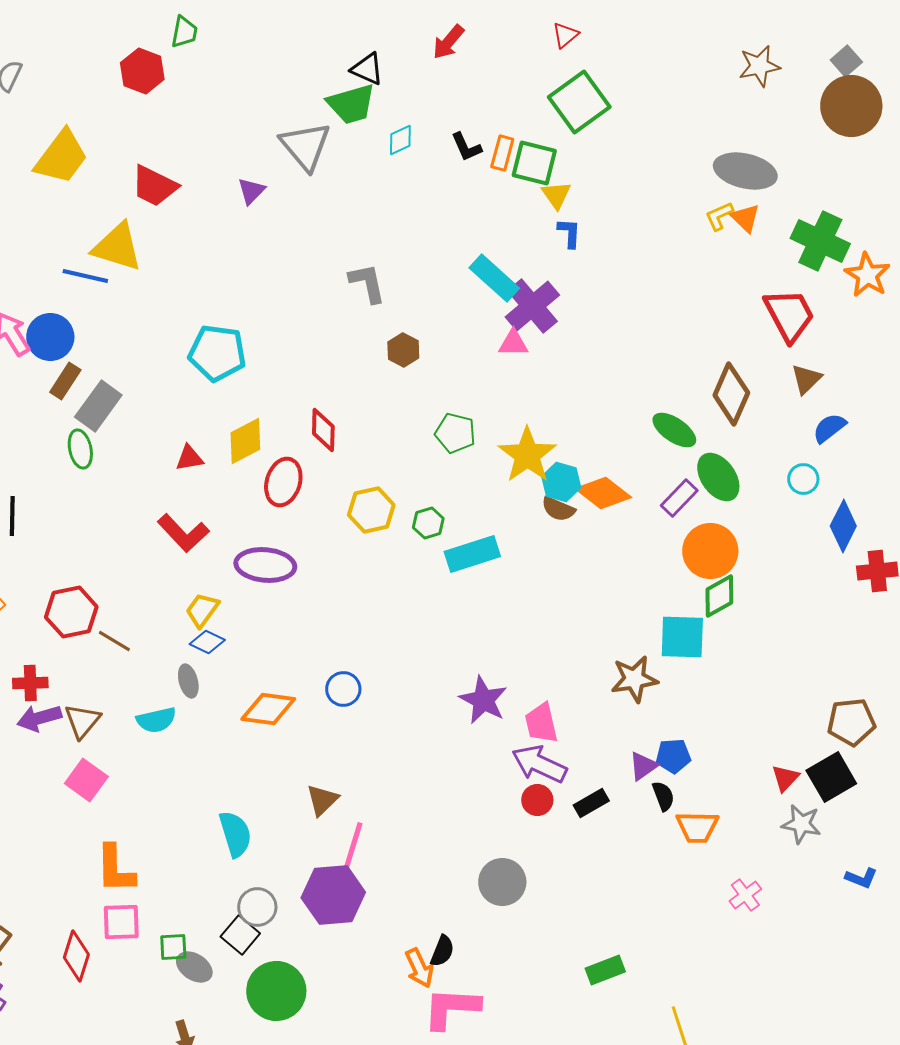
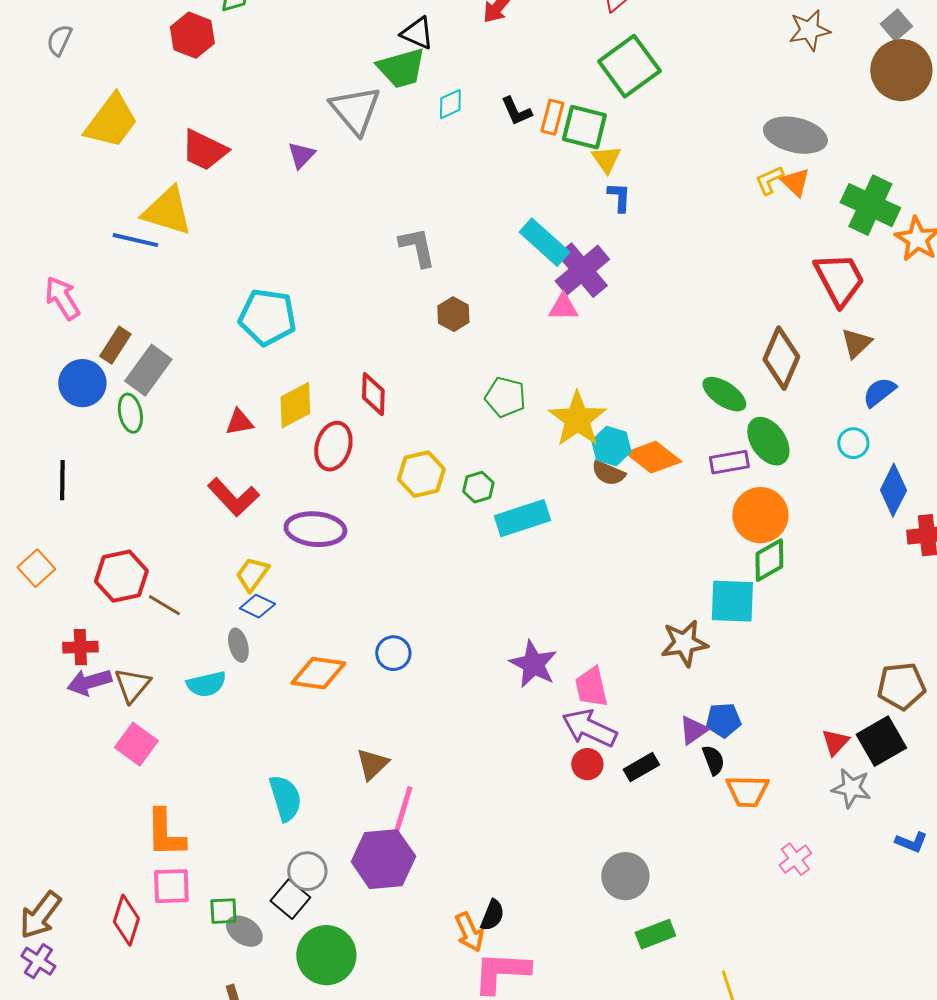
blue circle: (50, 337) -> (82, 383), moved
purple rectangle: (679, 498) -> (729, 462), turned 36
gray circle: (502, 882) -> (625, 876), moved

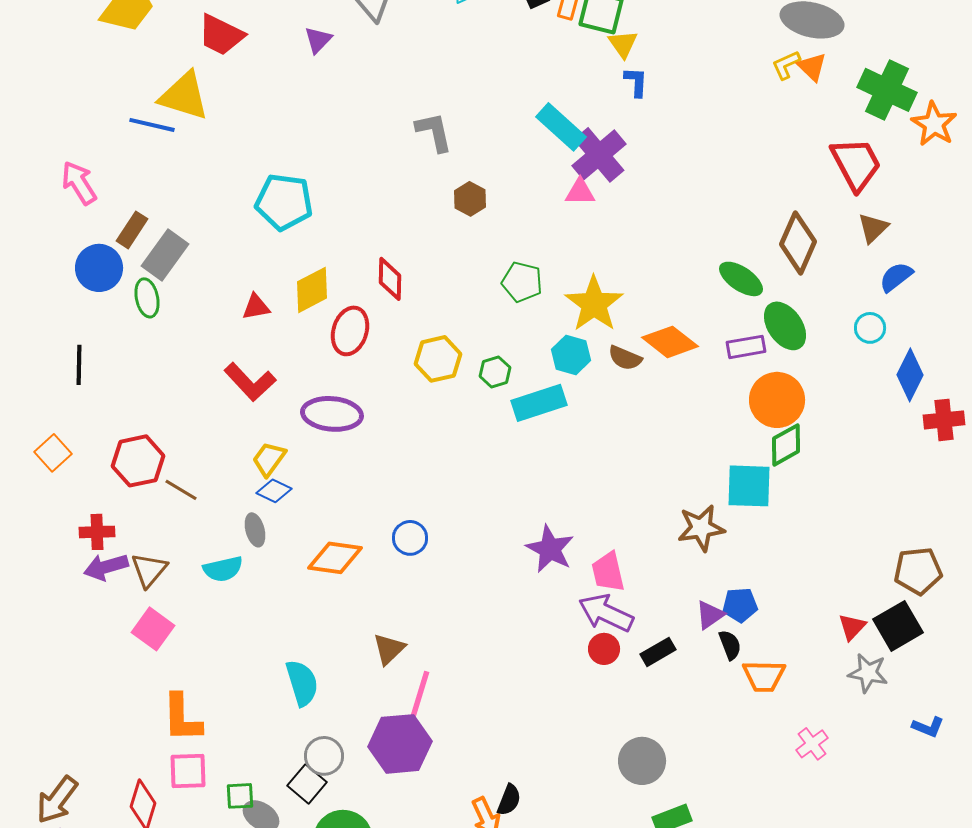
cyan hexagon: (611, 446) -> (571, 355), moved

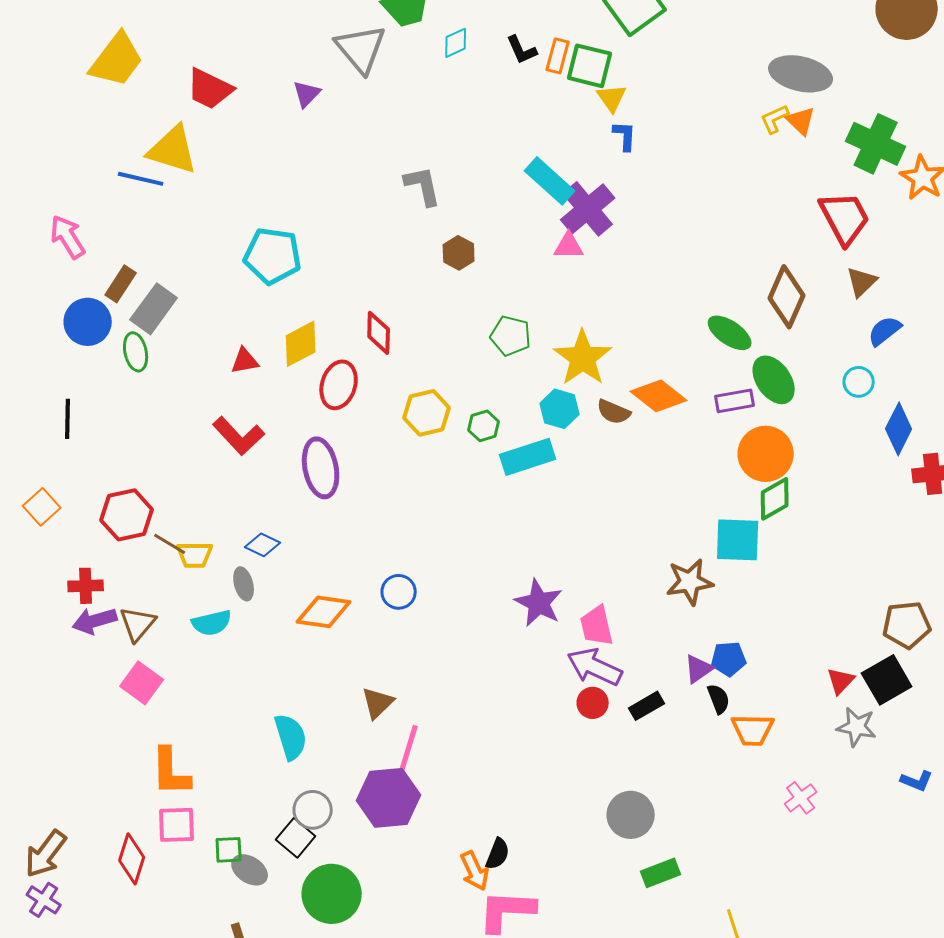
purple ellipse: (332, 414) -> (321, 468), turned 74
yellow trapezoid: (269, 459) -> (195, 555), moved, turned -126

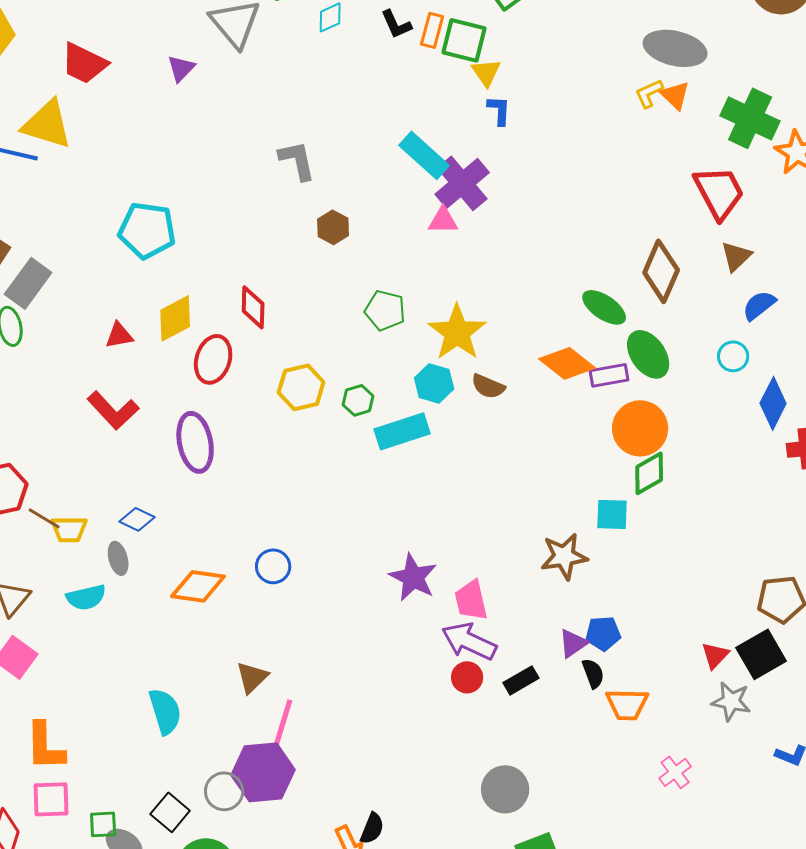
orange diamond: (659, 396) -> (567, 363), moved
cyan square: (738, 540) -> (612, 514), size x0.7
gray circle: (313, 810) -> (224, 791), moved

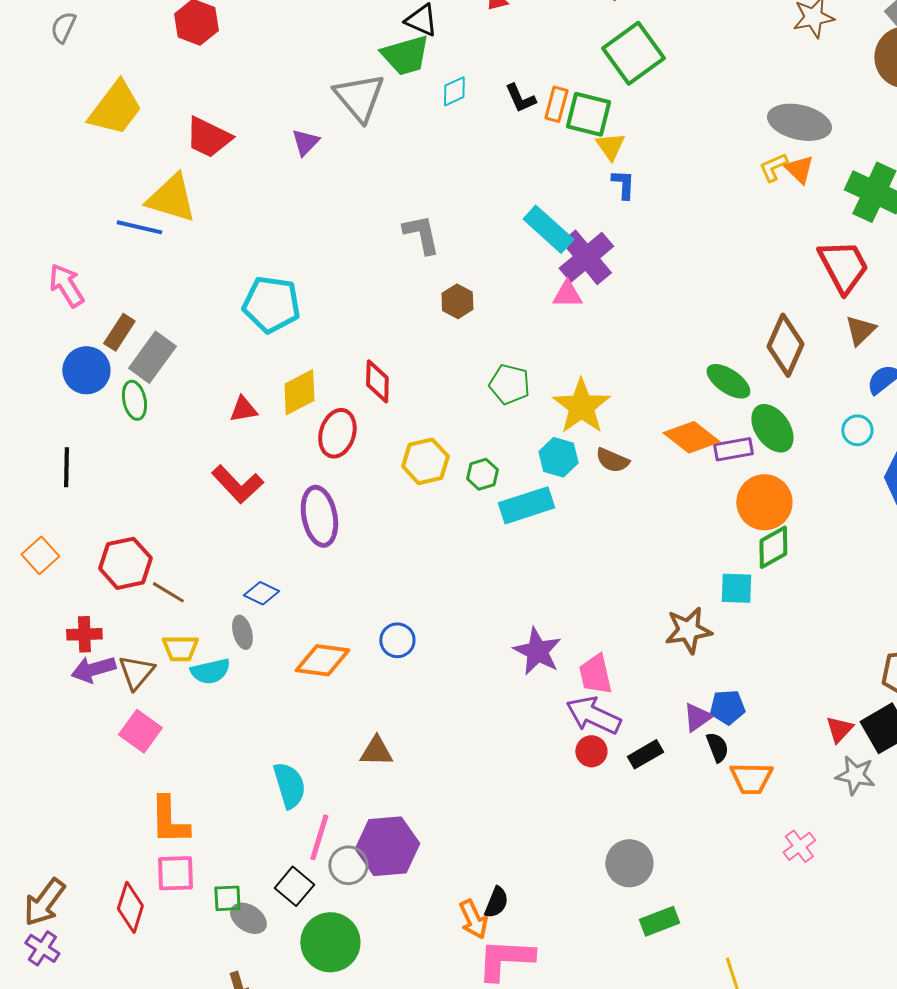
yellow trapezoid: (69, 529) -> (180, 648), moved
brown triangle: (252, 677) -> (376, 751), turned 45
pink line: (283, 722) -> (319, 837), moved

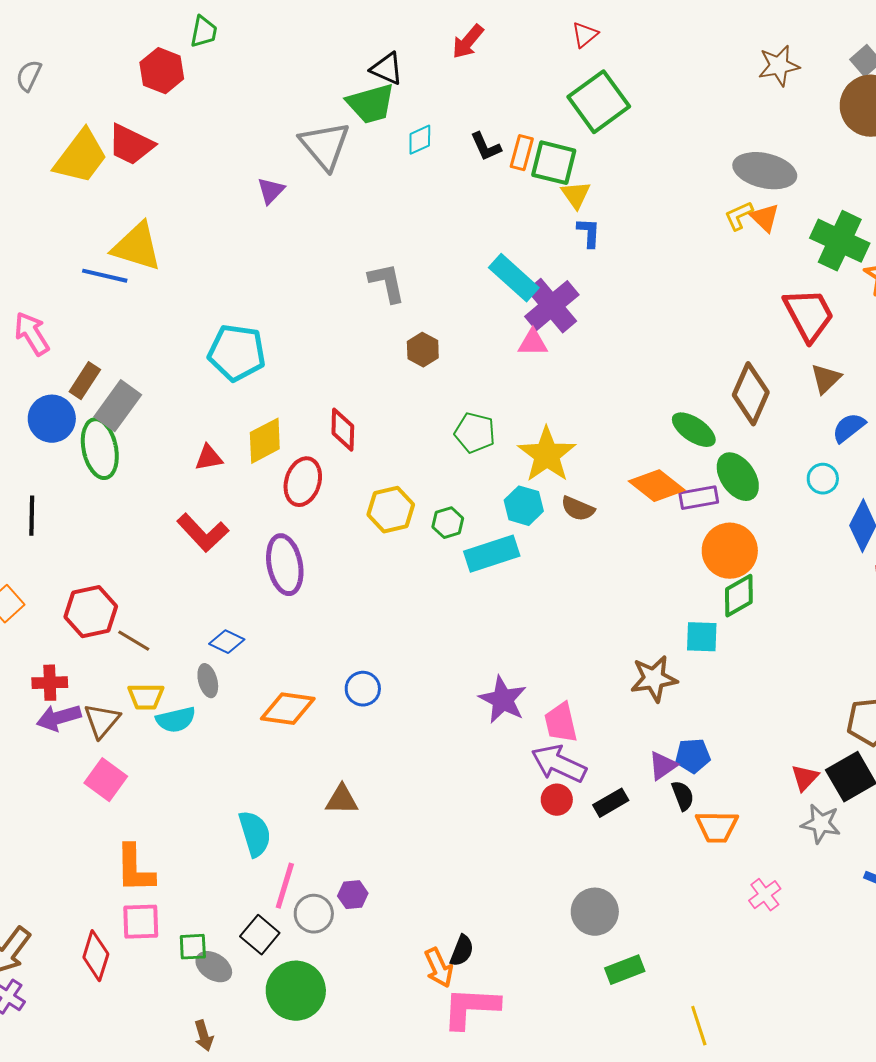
red trapezoid: (208, 137) -> (131, 145), moved
green ellipse: (134, 400) -> (100, 449), size x1.5
purple hexagon: (387, 846) -> (353, 895), size x0.5

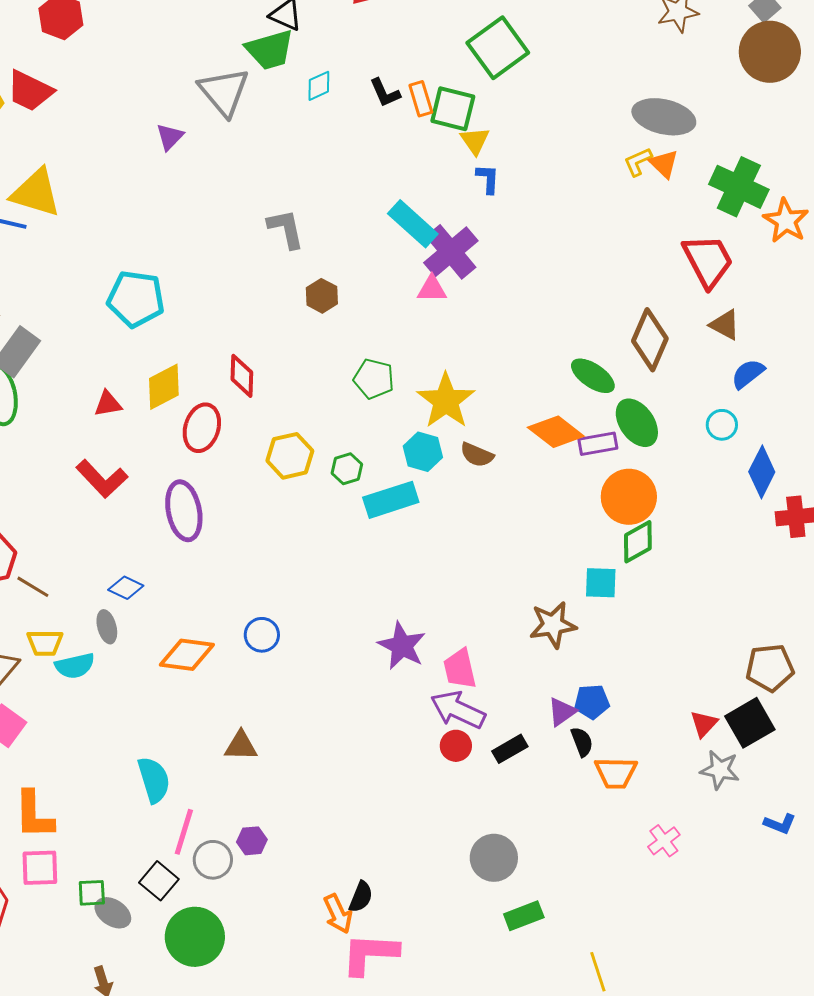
orange rectangle: (522, 153) -> (421, 99), turned -32
brown triangle: (826, 379) -> (725, 325), turned -48

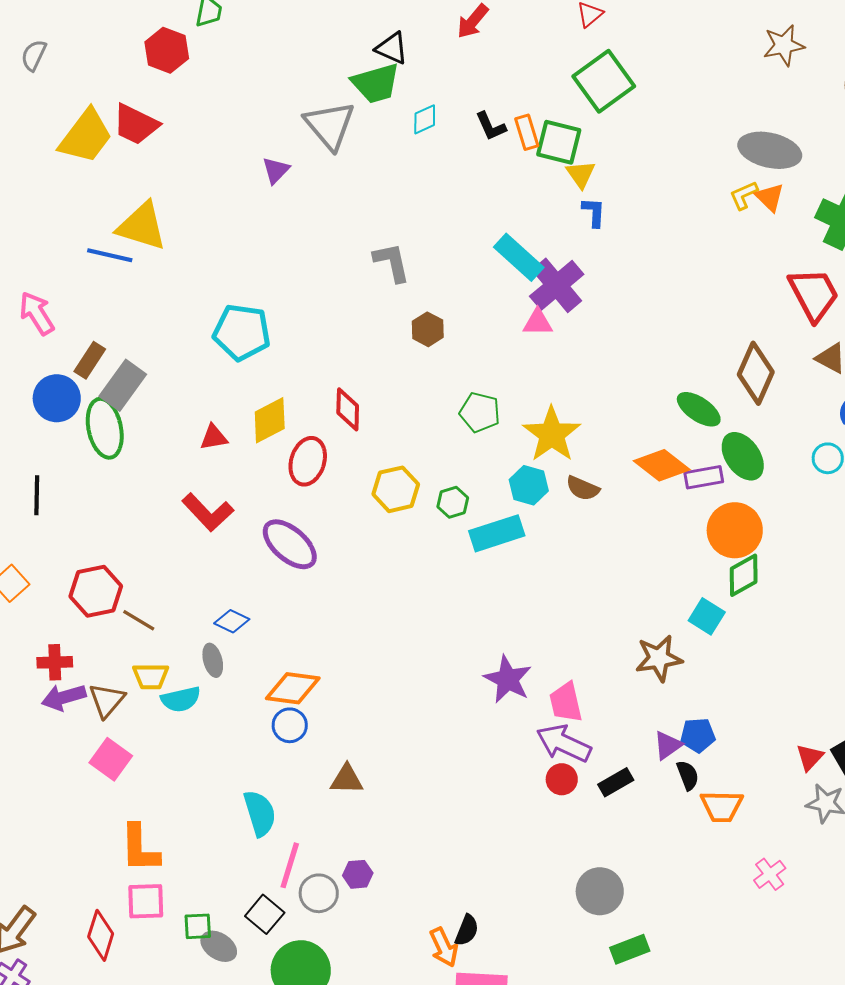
purple ellipse: (184, 511) -> (290, 544), turned -38
cyan square: (601, 583) -> (707, 616), turned 30
blue circle: (262, 635) -> (290, 725), moved

